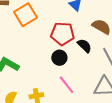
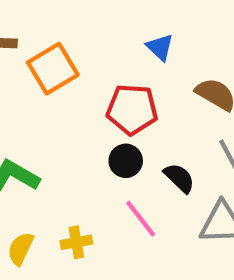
black semicircle: (84, 46) -> (179, 178), moved

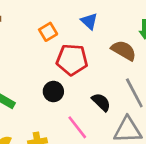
orange square: (53, 69) -> (48, 32), moved, size x0.6
black circle: (126, 161) -> (53, 91), moved

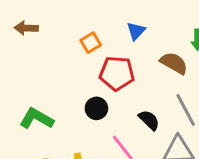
blue triangle: (89, 21) -> (136, 31), turned 30

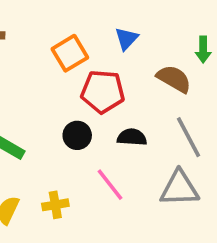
orange square: (91, 43) -> (70, 53), size x1.4
black semicircle: (149, 120) -> (132, 137), moved, turned -40

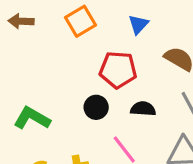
orange square: (70, 53) -> (80, 21), moved

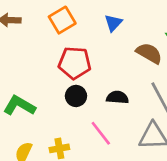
red pentagon: (118, 70) -> (75, 63), moved

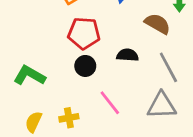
black semicircle: (117, 97) -> (128, 55), moved

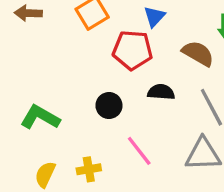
red pentagon: (84, 33) -> (132, 50), moved

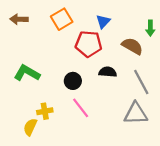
green L-shape: (40, 117) -> (27, 73), moved
pink line: (139, 151) -> (81, 108), moved
yellow cross: (89, 169) -> (45, 111), moved

